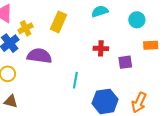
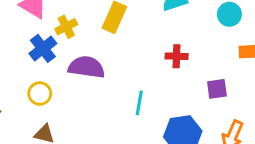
purple square: (125, 62) -> (217, 89), moved

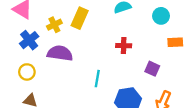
yellow cross: (66, 27) -> (54, 25), moved
purple square: (217, 89) -> (152, 69), turned 32

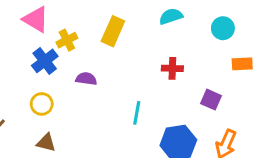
yellow cross: (54, 25) -> (67, 40), moved
purple semicircle: (60, 53) -> (86, 79), size x0.6

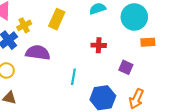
cyan circle: (223, 28) -> (134, 17), size x1.6
purple semicircle: (86, 79) -> (38, 53), size x1.6

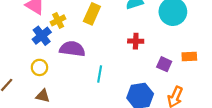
orange rectangle: (148, 42) -> (189, 56), moved
cyan line: (73, 77) -> (100, 74), moved

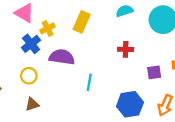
purple square: (164, 64) -> (154, 72), turned -32
brown triangle: (43, 96) -> (32, 104), turned -32

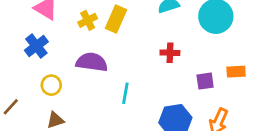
yellow cross: (48, 28) -> (88, 20), moved
blue cross: (31, 44) -> (36, 46), moved

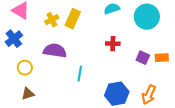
purple square: (205, 81) -> (143, 58), moved, turned 32

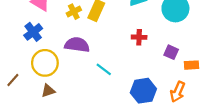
orange rectangle: (162, 58) -> (191, 65), moved
yellow circle: (25, 68) -> (45, 63), size x1.6
cyan line: (80, 74) -> (104, 69), turned -63

